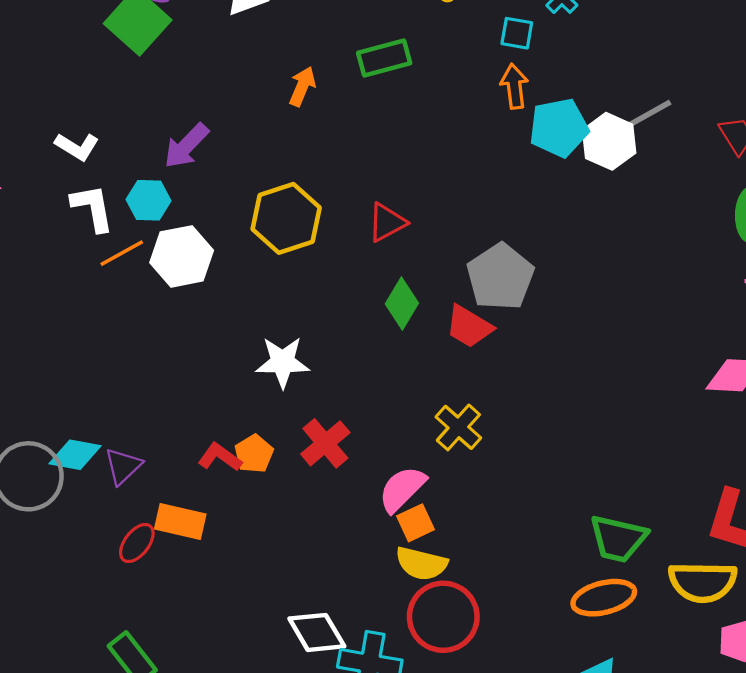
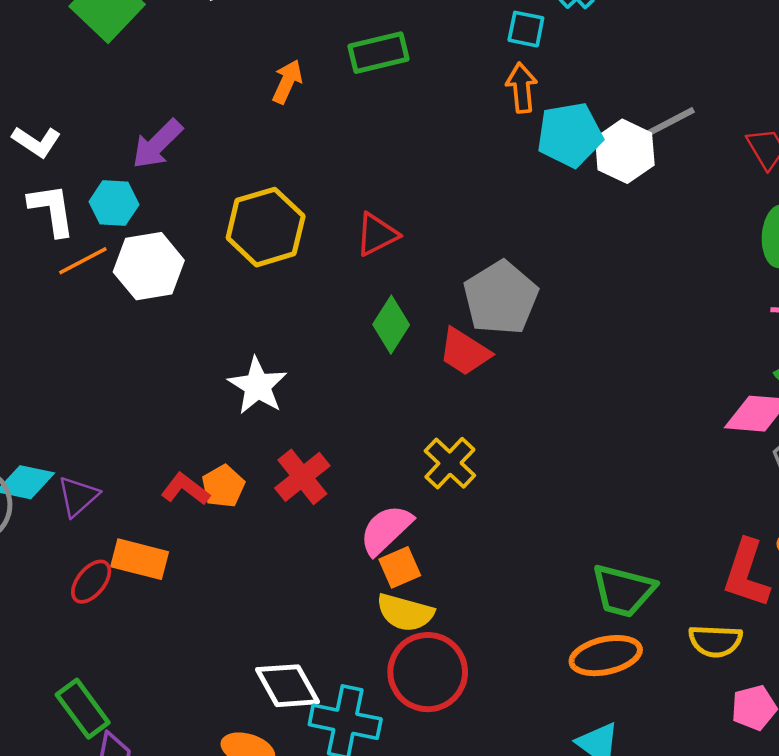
white star: (283, 362) -> (257, 386), turned 30
yellow semicircle: (703, 582) -> (715, 641), size x0.7

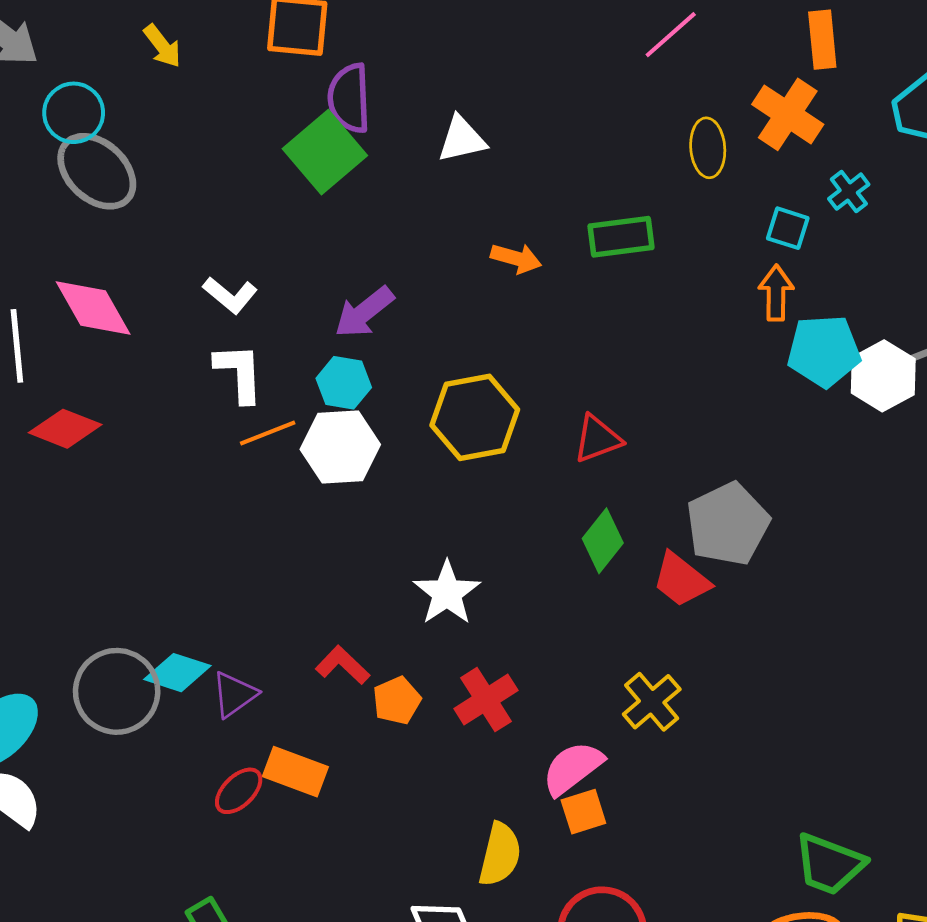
orange arrow: (287, 82) -> (516, 258), turned 75
cyan hexagon: (114, 203) -> (344, 383), moved
red L-shape: (185, 489) -> (343, 665), moved
yellow semicircle: (405, 613) -> (500, 854), moved, turned -98

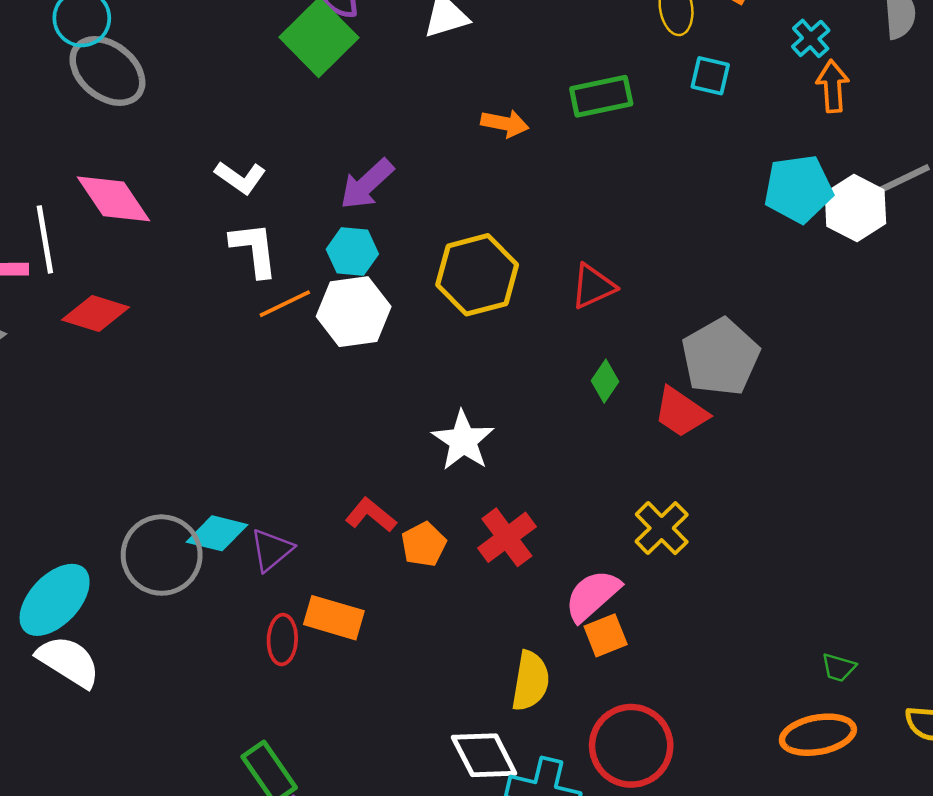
cyan square: (788, 228) -> (710, 76), moved
orange arrow: (776, 293) -> (833, 86), moved
green diamond: (603, 541) -> (605, 381), size x0.7
red ellipse: (239, 791) -> (282, 640), turned -39
green trapezoid: (829, 864) -> (839, 667), size x0.5

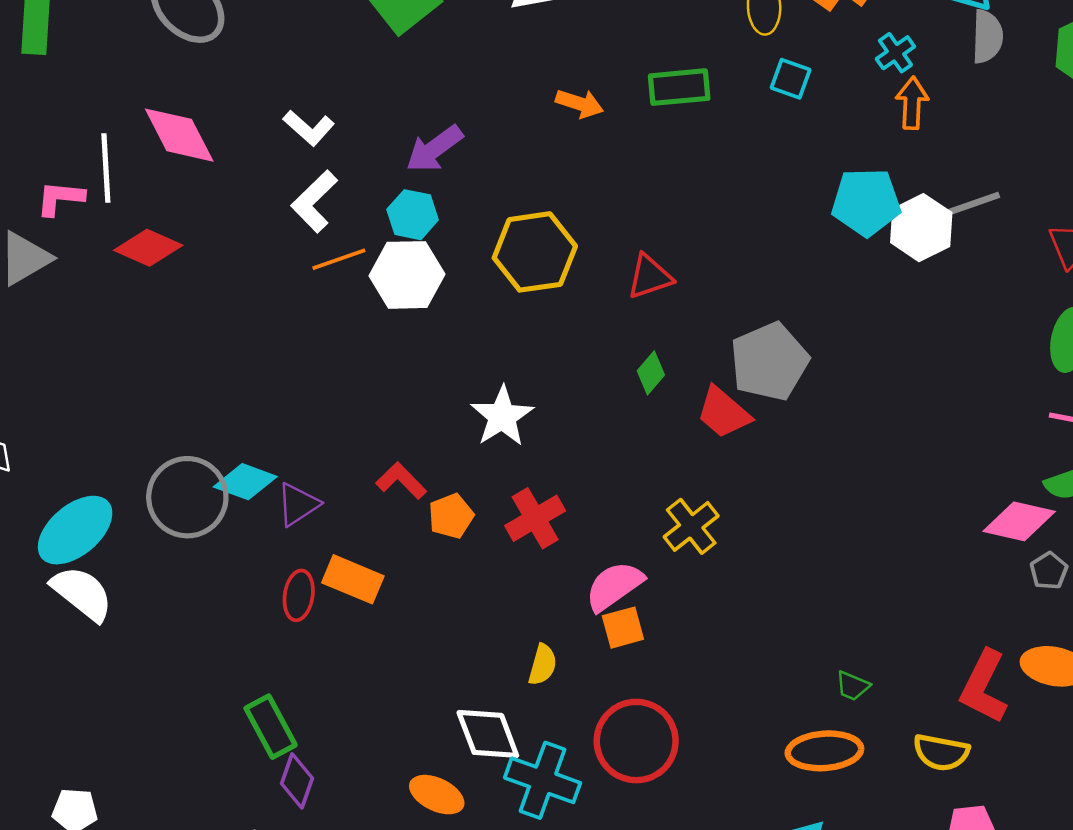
white L-shape: (254, 249) -> (314, 201), turned -134
yellow semicircle: (530, 681) -> (543, 665), size x0.7

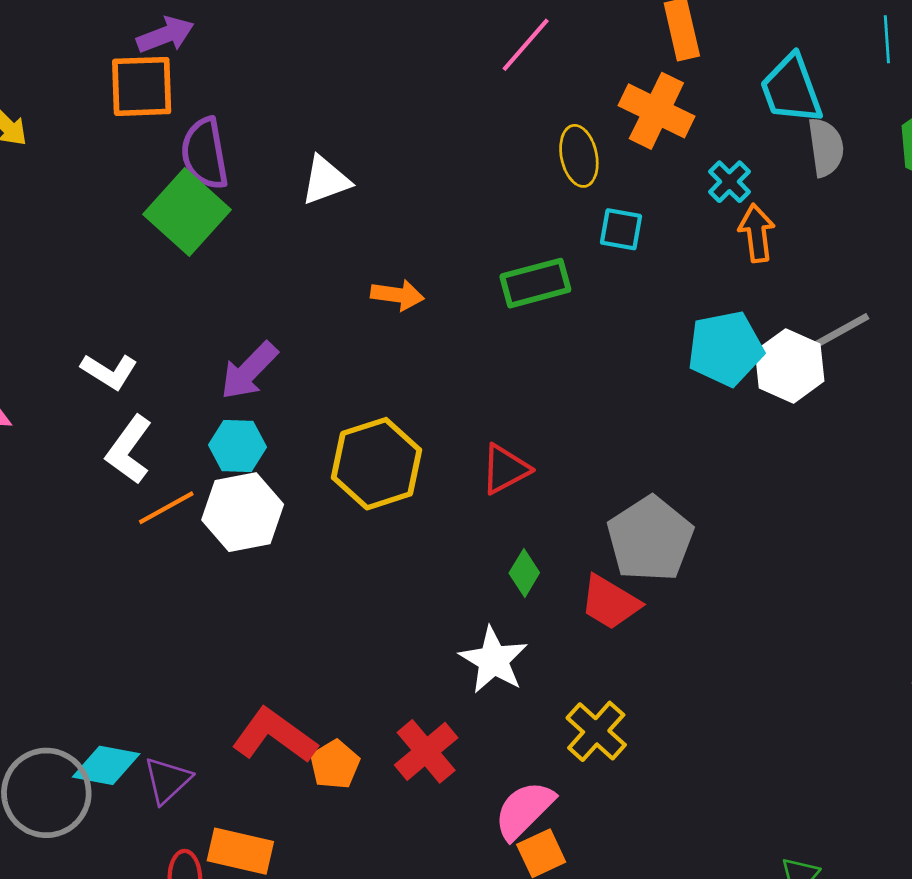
green rectangle: (679, 87) -> (535, 283), moved
white star: (502, 416) -> (493, 660), moved
red L-shape: (401, 481) -> (274, 736), size x1.5

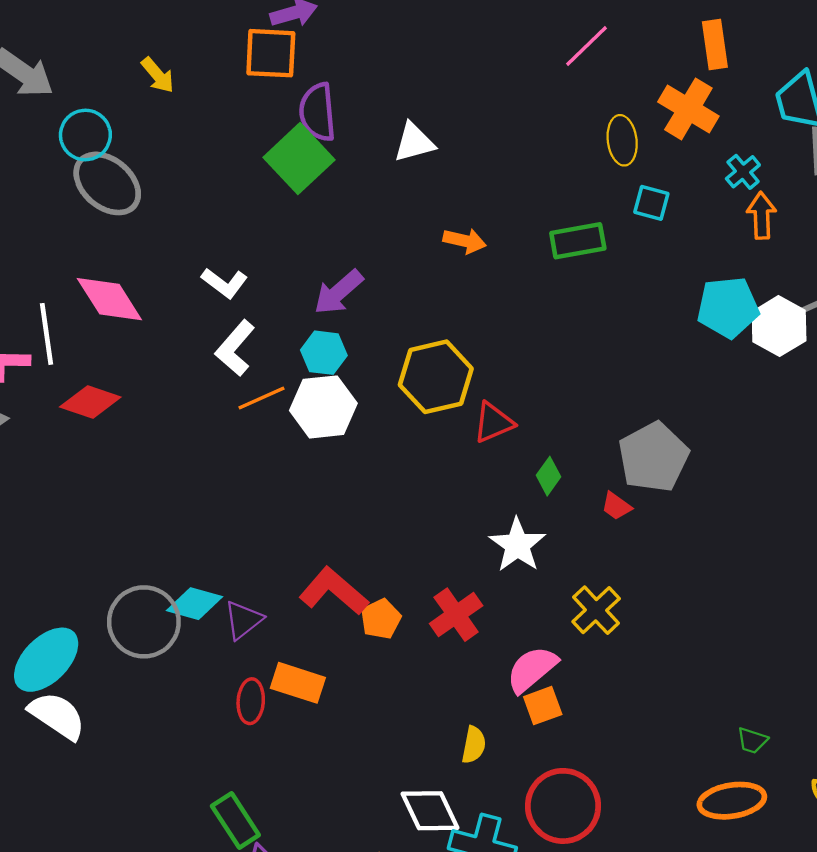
red triangle: (505, 469) -> (494, 422), moved
red trapezoid: (610, 602) -> (616, 506), size x0.6

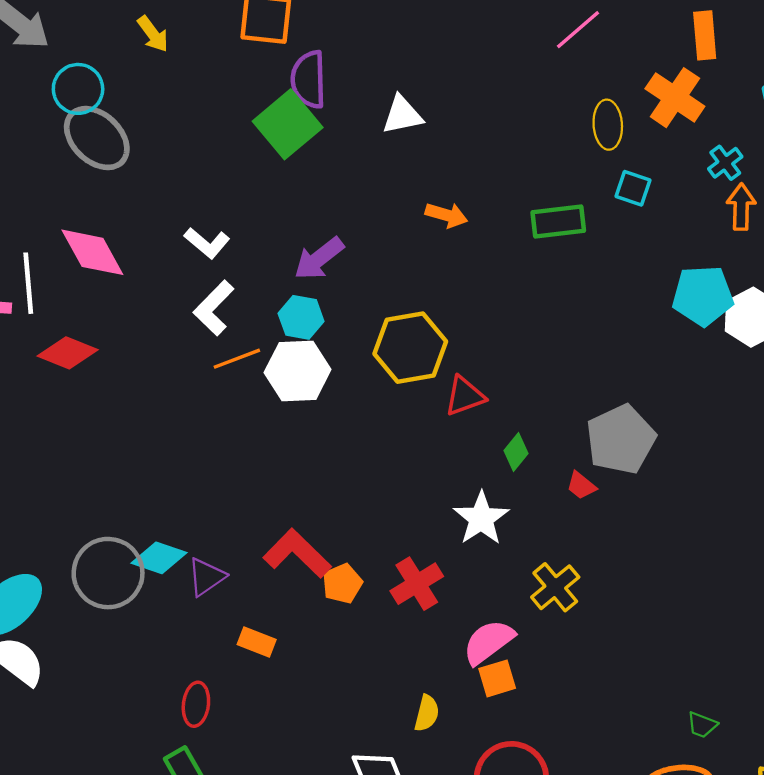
orange rectangle: (298, 683) -> (257, 642), size x0.7
red ellipse: (251, 701) -> (196, 704), moved

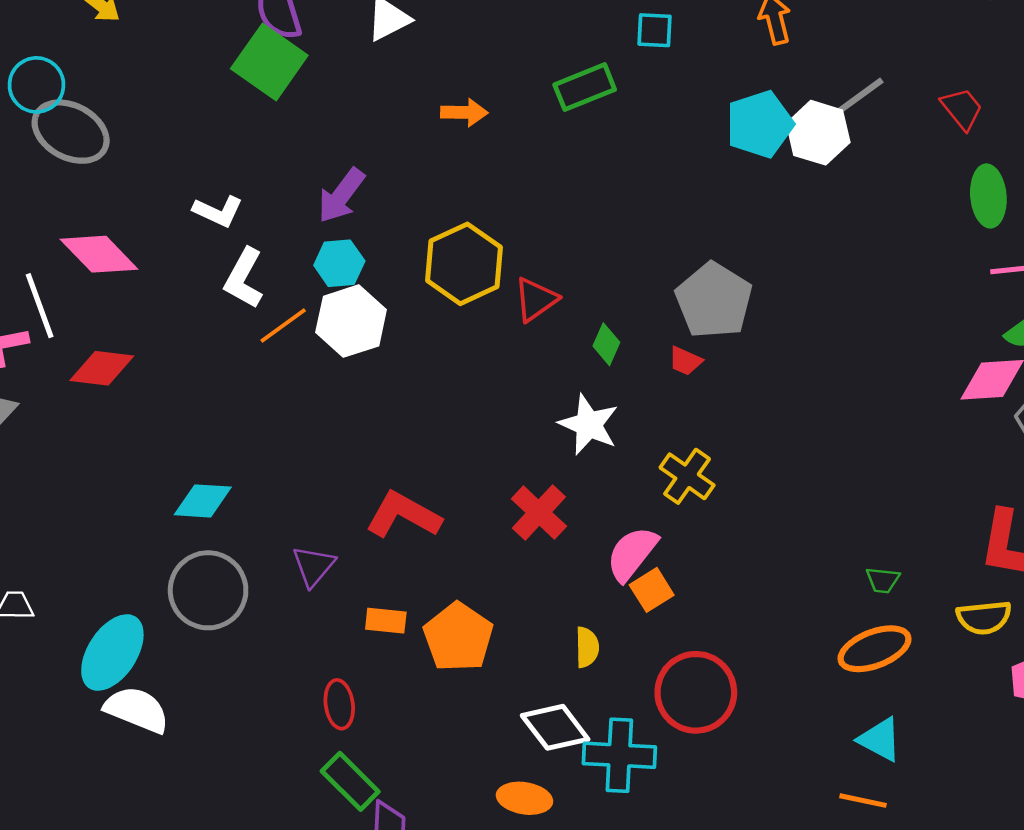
cyan diamond: (159, 558) -> (203, 501), moved
orange pentagon: (342, 584) -> (458, 637), moved, size x1.6

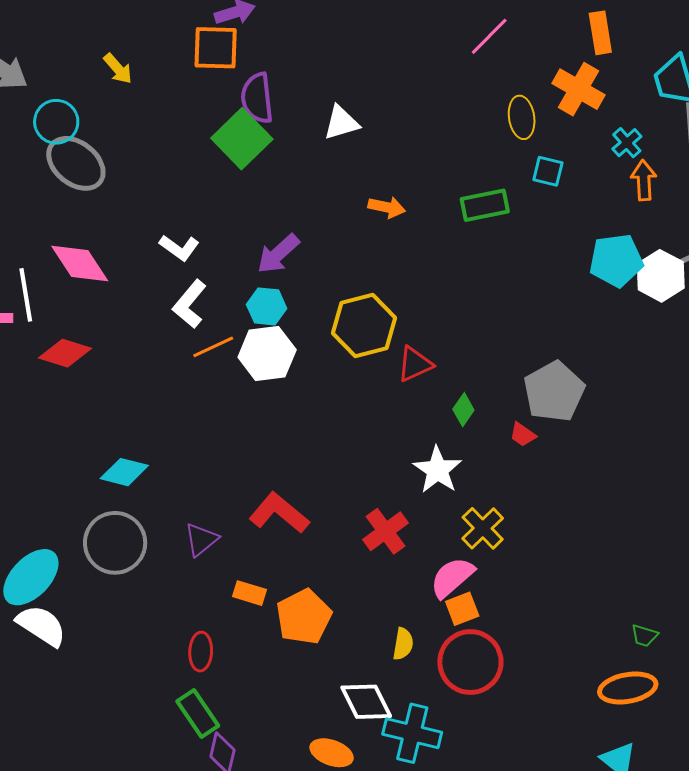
yellow cross: (687, 476) -> (483, 528), moved
red circle: (696, 692) -> (470, 662), moved

